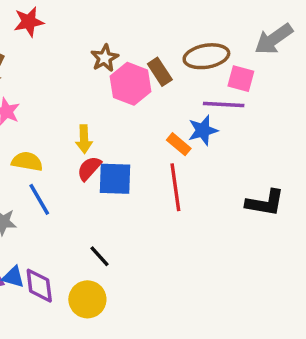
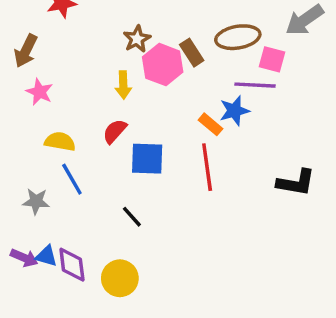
yellow arrow: (84, 139) -> (123, 85), moved
red semicircle: (89, 168) -> (115, 131), moved
black line: (100, 256) -> (132, 217), moved

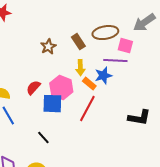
brown star: (137, 39) -> (48, 47), moved
pink hexagon: (163, 65) -> (61, 88), moved
yellow arrow: (123, 85) -> (80, 68), moved
red line: (207, 167) -> (87, 109), turned 36

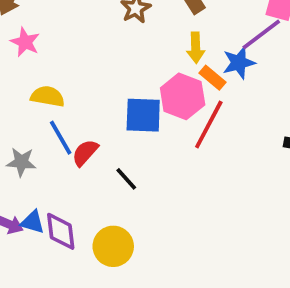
purple line: (115, 61) -> (261, 35), turned -40
red semicircle: (33, 88) -> (85, 153), moved
pink hexagon: (61, 88) -> (183, 96), moved

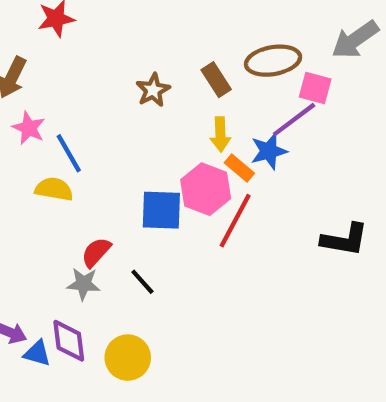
blue line: (61, 138) -> (69, 153), moved
gray star: (21, 162) -> (83, 284), moved
blue triangle: (33, 222) -> (37, 353), moved

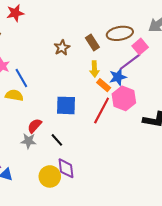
pink square: (315, 88) -> (140, 47), turned 35
pink hexagon: (206, 189) -> (124, 98), moved
purple diamond: (69, 341) -> (66, 168), moved

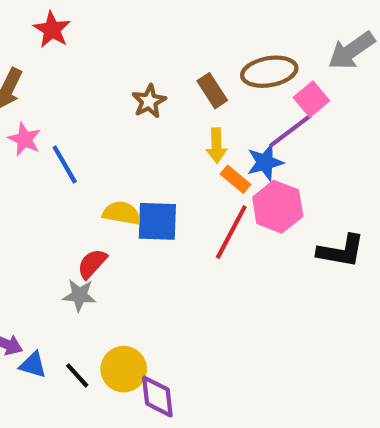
red star: (15, 13) -> (52, 30), turned -30
yellow semicircle: (14, 95) -> (122, 213), moved
black line: (57, 140) -> (77, 375), moved
purple diamond: (66, 168) -> (157, 397), moved

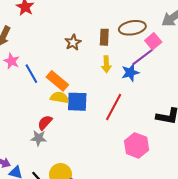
brown rectangle: (212, 91) -> (104, 37), turned 35
orange rectangle: (235, 179) -> (57, 81), moved, size x1.5
pink hexagon: (278, 207) -> (137, 145), moved

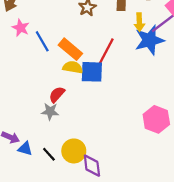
yellow arrow: (106, 64) -> (139, 22), moved
blue star: (130, 73) -> (150, 40), size x1.5
red line: (114, 107) -> (105, 53), moved

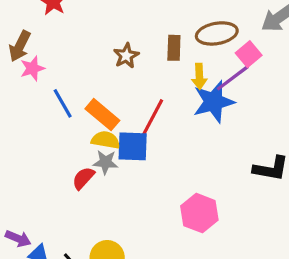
pink star: (21, 28) -> (32, 68), moved, turned 30
gray star: (50, 111) -> (106, 162), moved
pink hexagon: (156, 119) -> (199, 213), moved

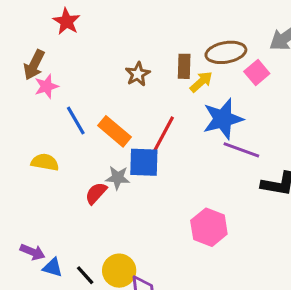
yellow arrow: (199, 76) -> (201, 82), moved, turned -130
purple line: (233, 78) -> (241, 150), moved, turned 57
yellow semicircle: (106, 140) -> (45, 162), moved

